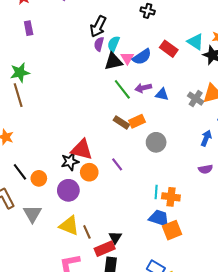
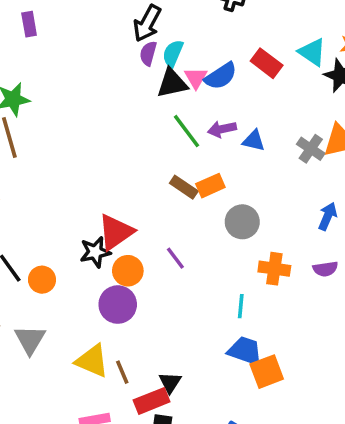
red triangle: (82, 150) -> (116, 232), turned -50
purple circle: (68, 190) -> (118, 305), moved
orange cross: (171, 197) -> (274, 269), moved

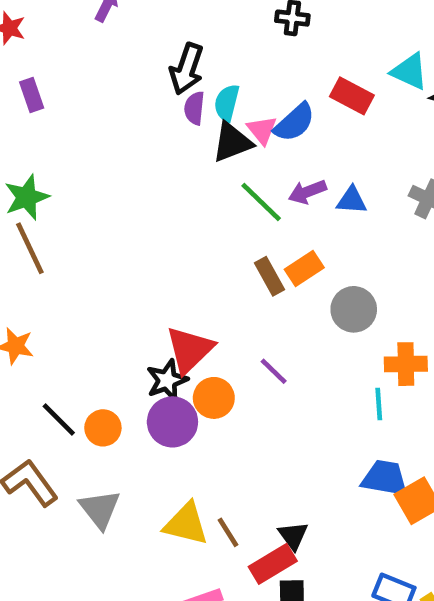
brown rectangle: (184, 187) -> (270, 276), turned 36
purple circle: (118, 305) -> (172, 422), moved
cyan line: (241, 306) -> (379, 404), moved

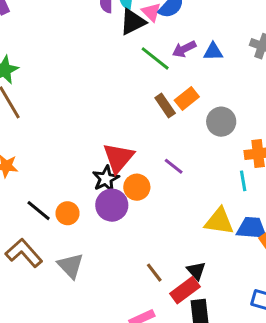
yellow triangle: (186, 524) -> (219, 221), moved

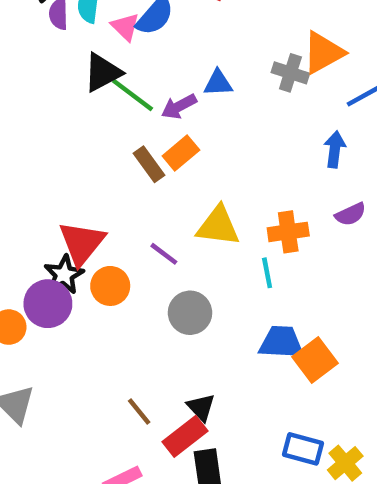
black triangle: (133, 22) -> (103, 72), moved
purple arrow: (184, 49) -> (179, 106), moved
gray circle: (221, 122) -> (190, 313), moved
purple circle: (112, 205) -> (48, 304), moved
yellow triangle: (219, 221) -> (218, 226), moved

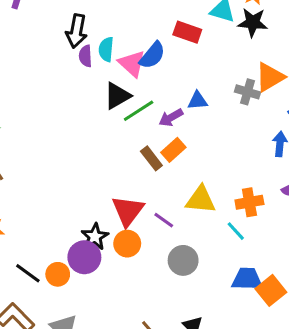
pink triangle: (125, 27) -> (132, 64), size x1.4
green line: (133, 95) -> (139, 111), turned -68
red triangle: (82, 243) -> (128, 211), moved
cyan line: (267, 273) -> (236, 231), turned -30

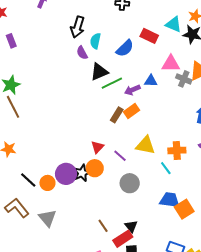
purple semicircle: (85, 56) -> (82, 53), moved, turned -32
pink triangle: (132, 64) -> (171, 64), moved, turned -48
brown rectangle: (151, 158) -> (117, 115), turned 63
red triangle: (128, 211) -> (98, 147), size x0.6
black star: (95, 237) -> (82, 173), moved

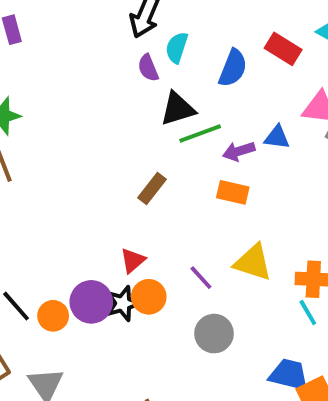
blue semicircle: (125, 48) -> (233, 68), turned -30
orange rectangle: (131, 111) -> (233, 192), turned 42
brown rectangle: (117, 115) -> (152, 188), moved
red triangle: (98, 147) -> (133, 260), moved
cyan line: (166, 168) -> (308, 312), moved

